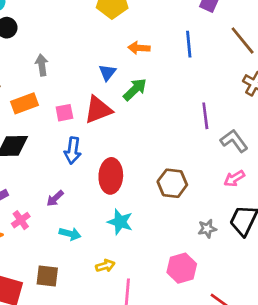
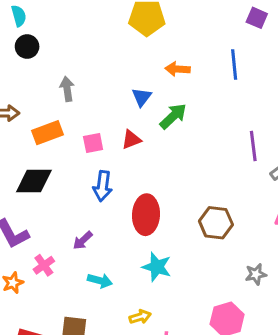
red triangle: (98, 110) -> (131, 139), size x0.6

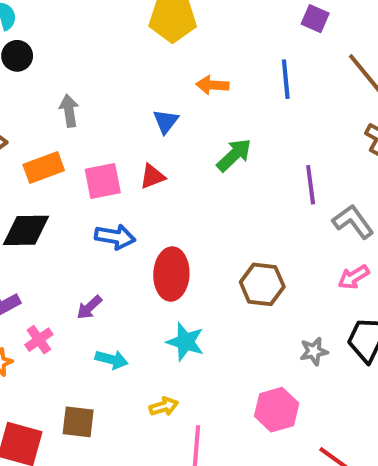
green arrow: (173, 116) -> (234, 155), moved
pink square: (93, 143) -> (103, 181), size x1.4
blue arrow: (103, 186) -> (115, 237), turned -88

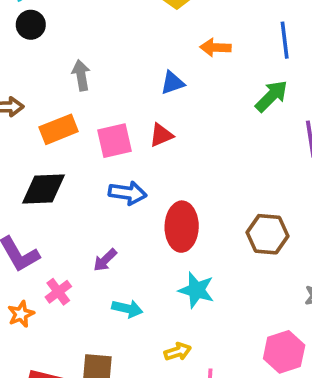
blue triangle: (166, 121) -> (173, 83), turned 35
green arrow: (234, 155) -> (271, 96), moved

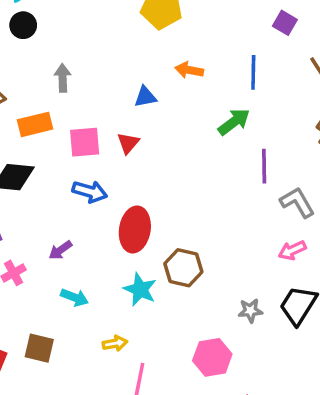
red triangle: (161, 135) -> (128, 143), turned -35
brown hexagon: (267, 234) -> (183, 268), moved

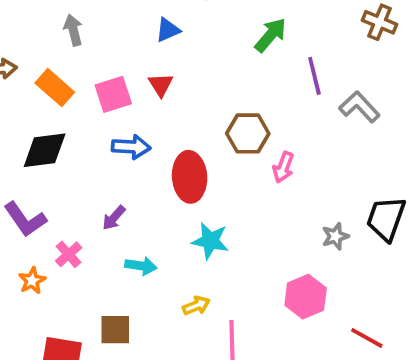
orange rectangle: (35, 124) -> (55, 88), turned 68
pink arrow: (292, 250) -> (283, 167), moved, turned -32
brown hexagon: (183, 268) -> (248, 133), moved

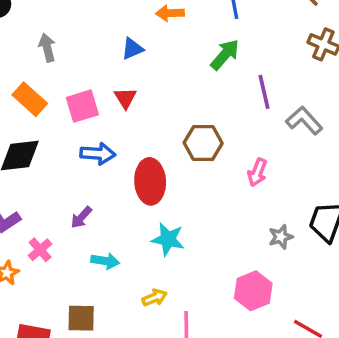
pink arrow: (283, 167) -> (257, 172), moved

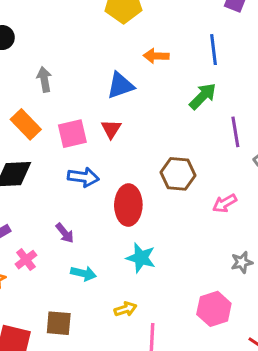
blue triangle: (132, 49) -> (120, 85), size x1.4
pink arrow: (257, 172) -> (225, 203), turned 35
purple arrow: (81, 217) -> (65, 233), turned -85

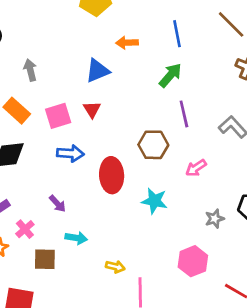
purple line: (235, 132) -> (184, 114), moved
cyan star: (141, 258) -> (154, 201), moved
yellow arrow: (125, 309) -> (115, 267), turned 36
brown square: (59, 323) -> (45, 259), moved

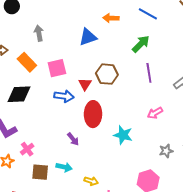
blue line: (177, 34) -> (148, 14), turned -54
red triangle: (92, 109) -> (85, 84), moved
brown hexagon: (153, 145) -> (107, 74), moved
purple arrow: (57, 204) -> (73, 139), moved
cyan arrow: (76, 238) -> (64, 167), moved

